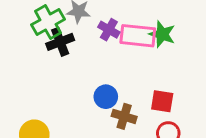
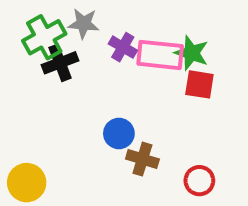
red square: (162, 101) -> (199, 84), moved

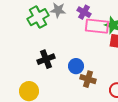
purple cross: (123, 47) -> (84, 12), moved
black cross: (60, 63) -> (46, 59), moved

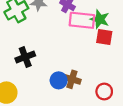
blue circle: (76, 66) -> (59, 80), moved

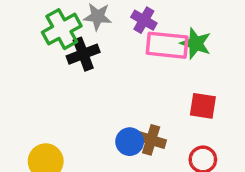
red square: (104, 37) -> (203, 106), moved
black cross: (25, 57) -> (83, 54), moved

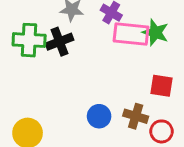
green cross: (62, 29) -> (29, 40), moved, turned 32
brown cross: (151, 140) -> (136, 116), moved

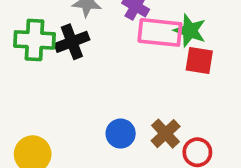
red square: (161, 86) -> (199, 61), moved
brown cross: (136, 116) -> (166, 134), turned 30

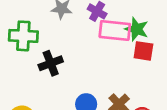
black cross: (72, 42) -> (51, 63), moved

